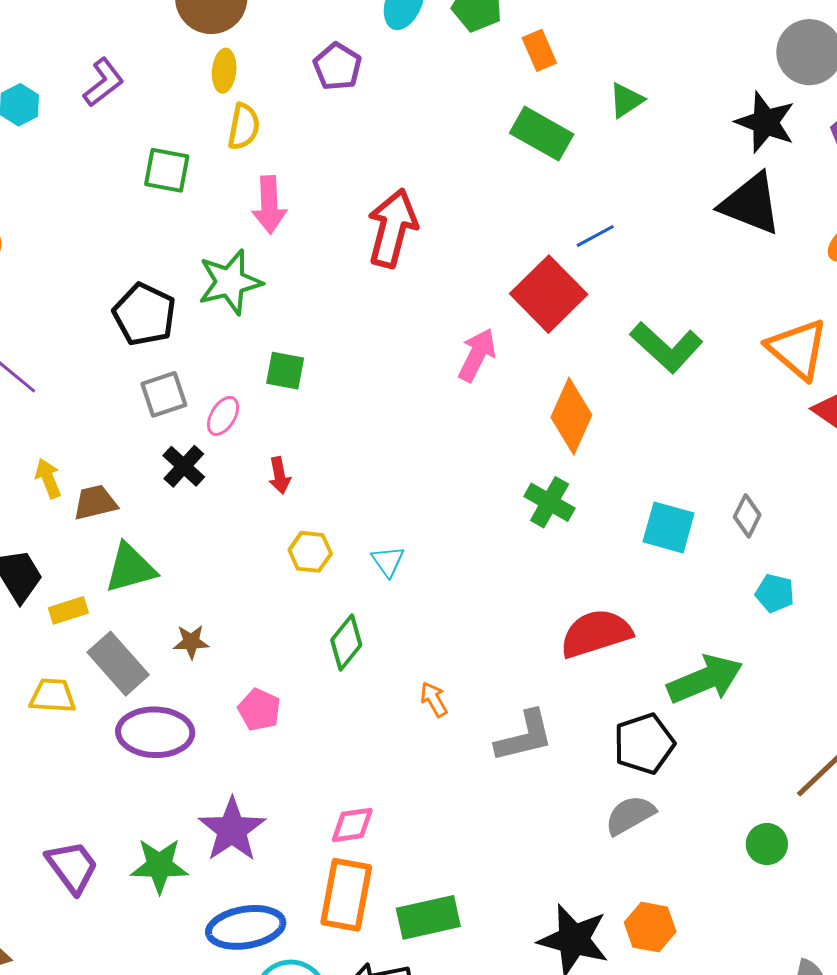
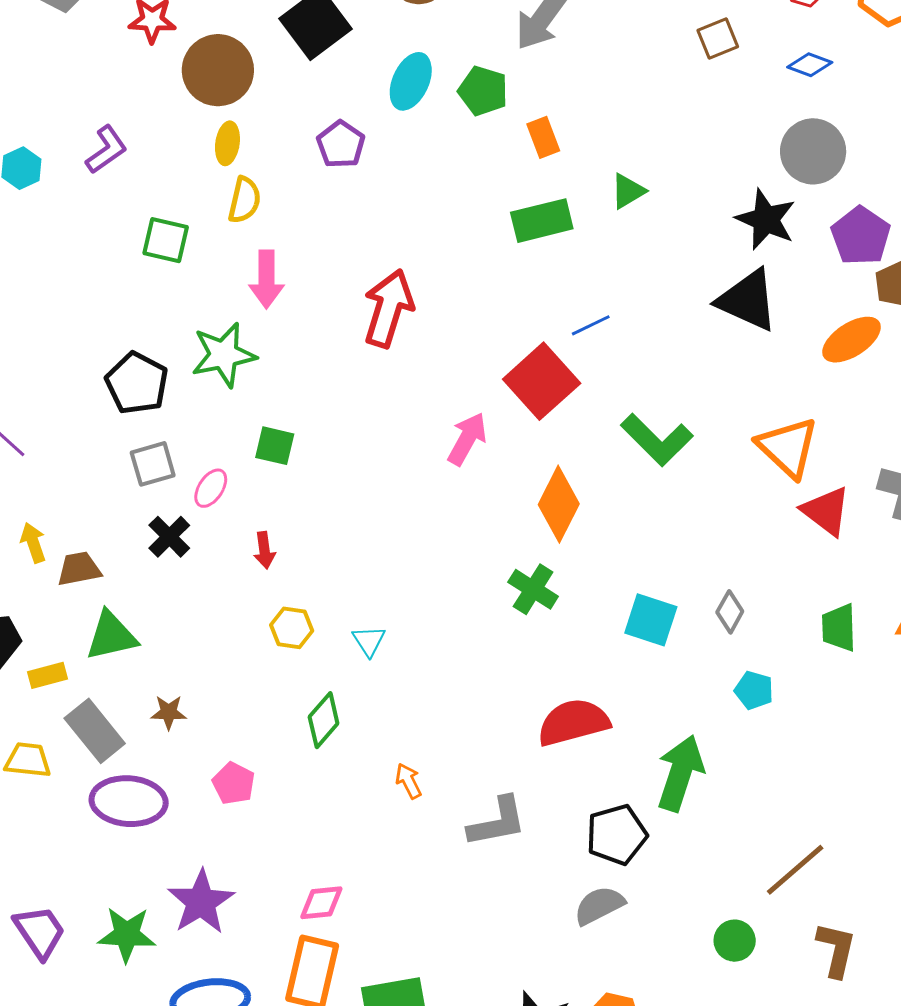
green rectangle: (542, 134) -> (542, 221), turned -46
green arrow: (705, 679) -> (680, 773), turned -52

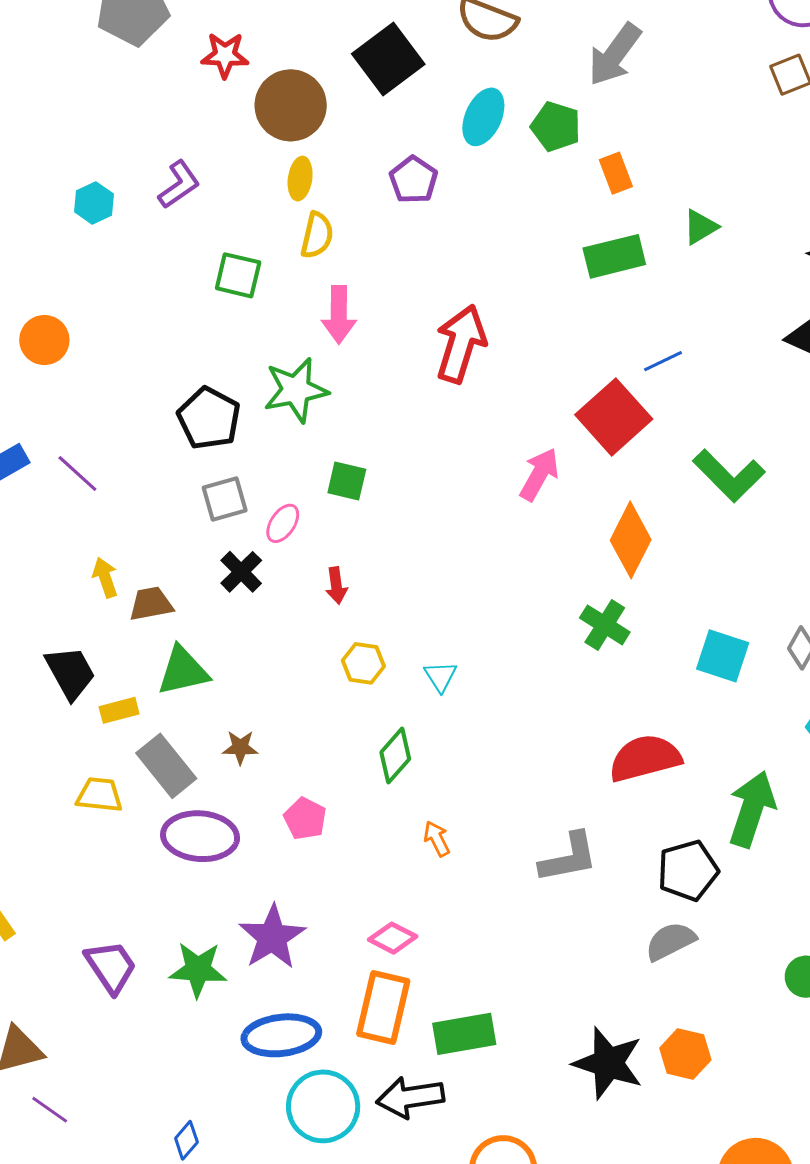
orange arrow: (409, 781) -> (437, 839), moved
pink diamond: (321, 903) -> (393, 938), turned 33

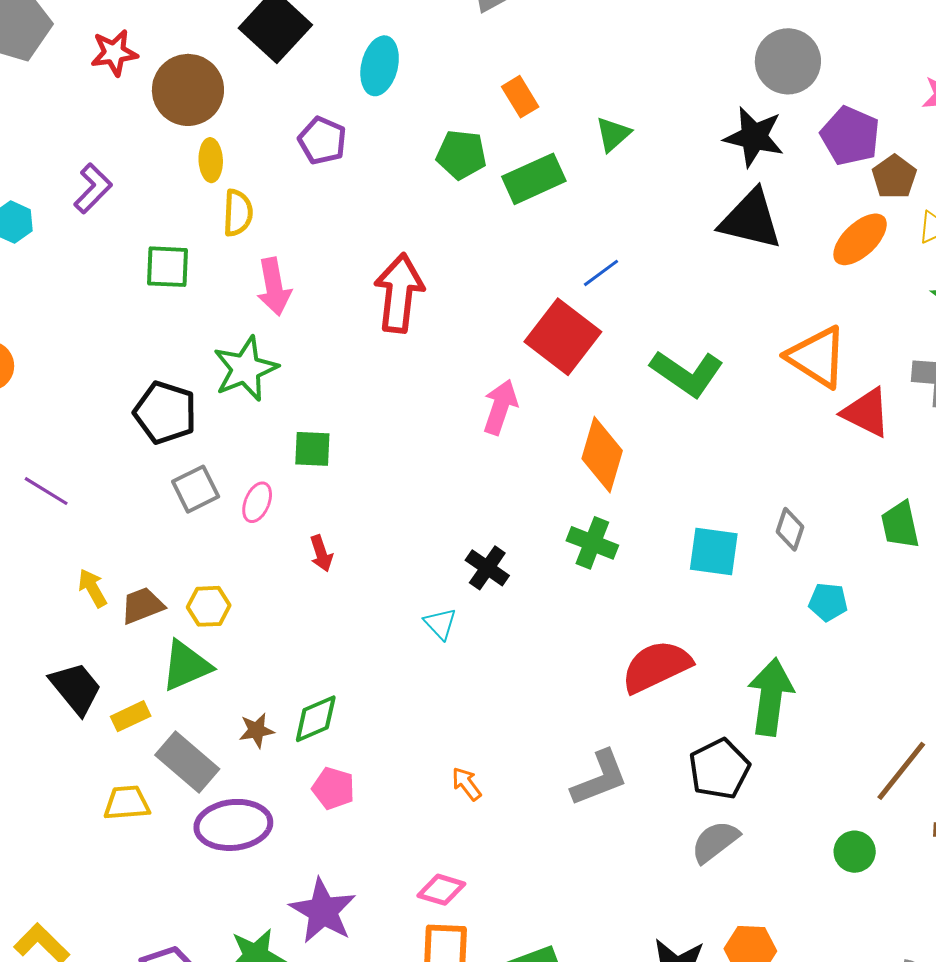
green pentagon: (556, 126) -> (461, 155), moved
black cross: (241, 572) -> (487, 568), moved
yellow hexagon: (363, 663) -> (209, 606), moved
green diamond: (395, 756) -> (316, 719), moved, turned 36

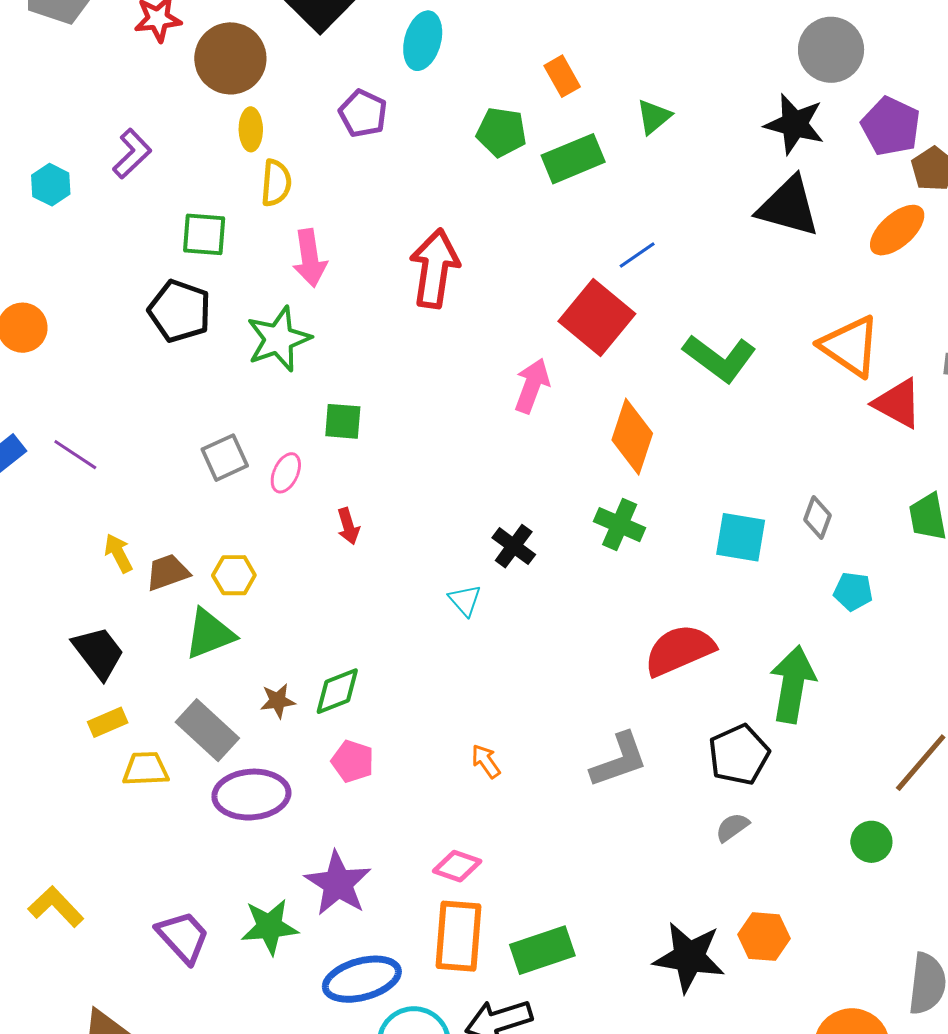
black pentagon: (165, 413) -> (180, 311), moved
yellow rectangle: (131, 716) -> (108, 722), moved
gray semicircle: (715, 842) -> (732, 827), size x0.7

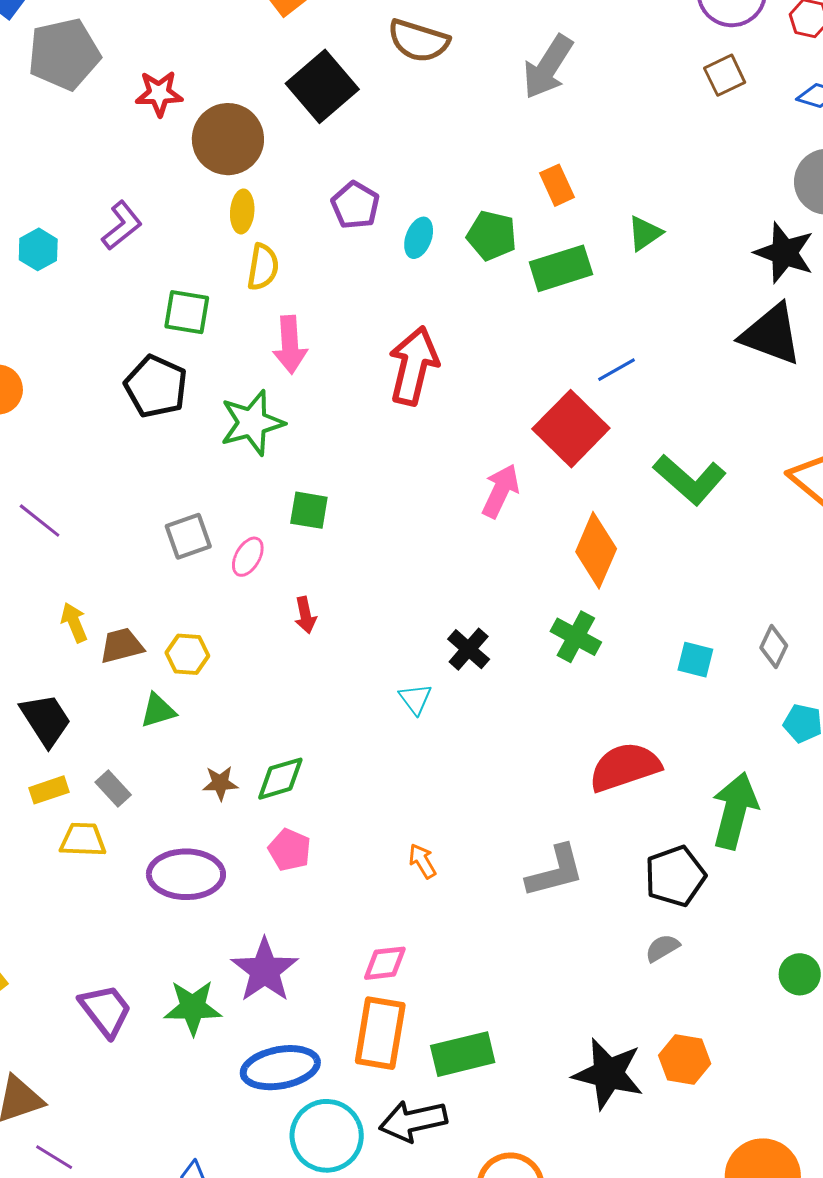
cyan ellipse: (423, 41) -> (419, 238), moved, size x0.7
cyan square: (741, 537) -> (695, 660), size x0.7
green triangle: (209, 634) -> (158, 711), size x0.7
gray rectangle: (207, 730) -> (113, 788), moved, size x0.6
pink diamond: (457, 866) -> (385, 963), turned -30

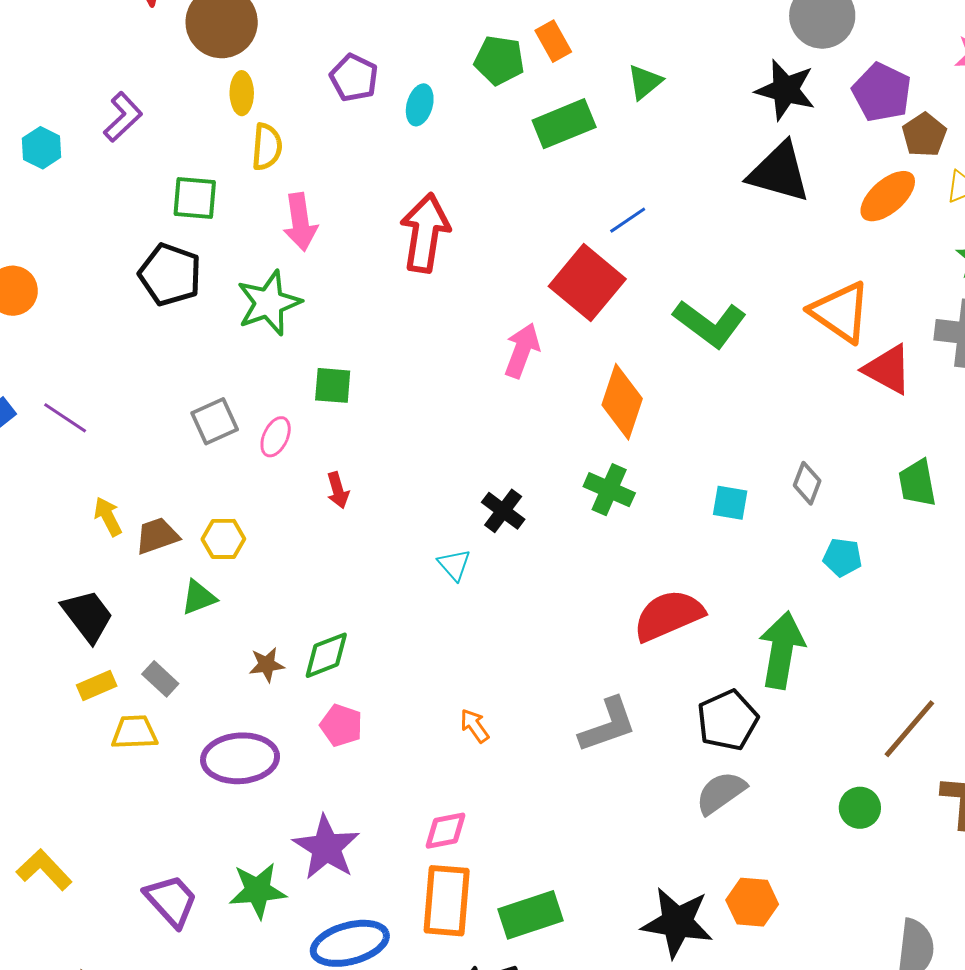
green pentagon: (492, 236) -> (499, 60), moved
gray semicircle: (662, 948) -> (721, 793), size x1.5

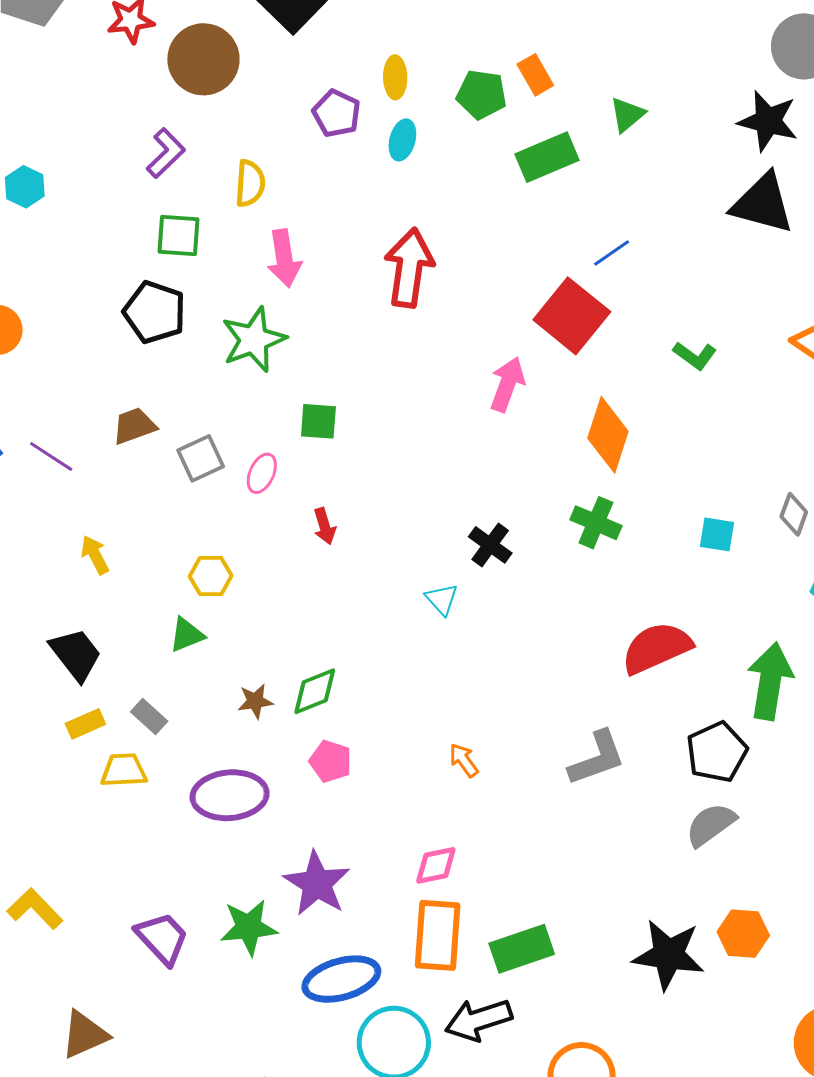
yellow ellipse: (242, 93) -> (395, 77), moved
purple L-shape: (123, 117) -> (166, 153), moved
green L-shape: (710, 324) -> (695, 356), size x0.6
brown trapezoid: (157, 536) -> (134, 426), moved

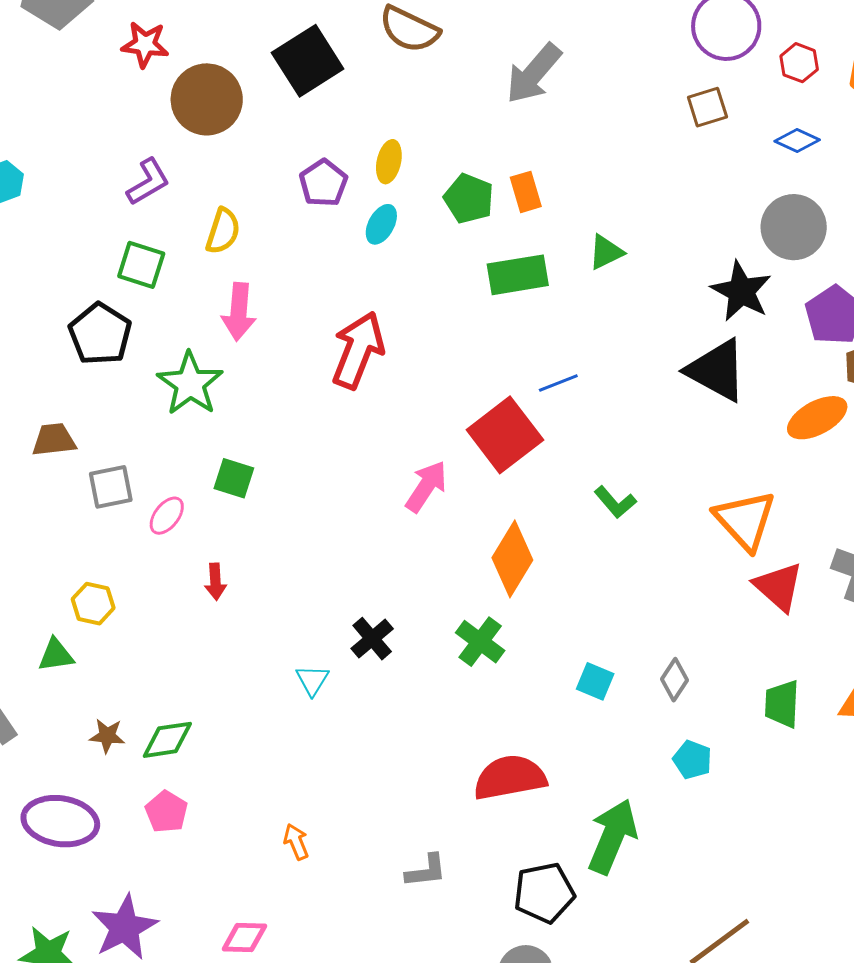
green star: (254, 340) -> (190, 384), turned -30
gray L-shape: (597, 758) -> (426, 871), size x0.7

